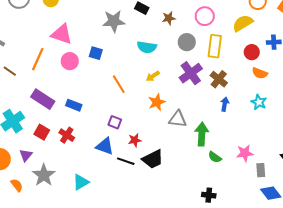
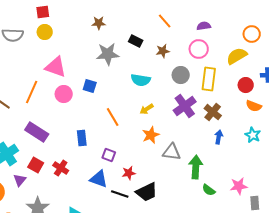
blue rectangle: (74, 105) -> (82, 138), moved, turned 63
purple triangle: (26, 155) -> (20, 180), moved

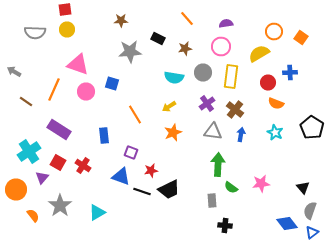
cyan semicircle: (141, 80) -> (174, 78), moved
purple cross: (185, 106) -> (207, 104), size x0.7
gray triangle: (172, 152) -> (213, 132), moved
gray rectangle: (255, 203) -> (212, 200), moved

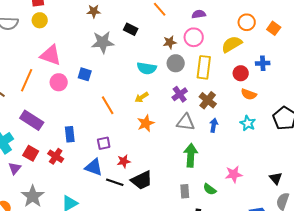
brown star: (185, 48) -> (170, 42), moved
blue rectangle: (104, 136) -> (70, 134), moved
purple square: (131, 152) -> (104, 143), turned -32
green semicircle: (231, 188) -> (210, 189), moved

